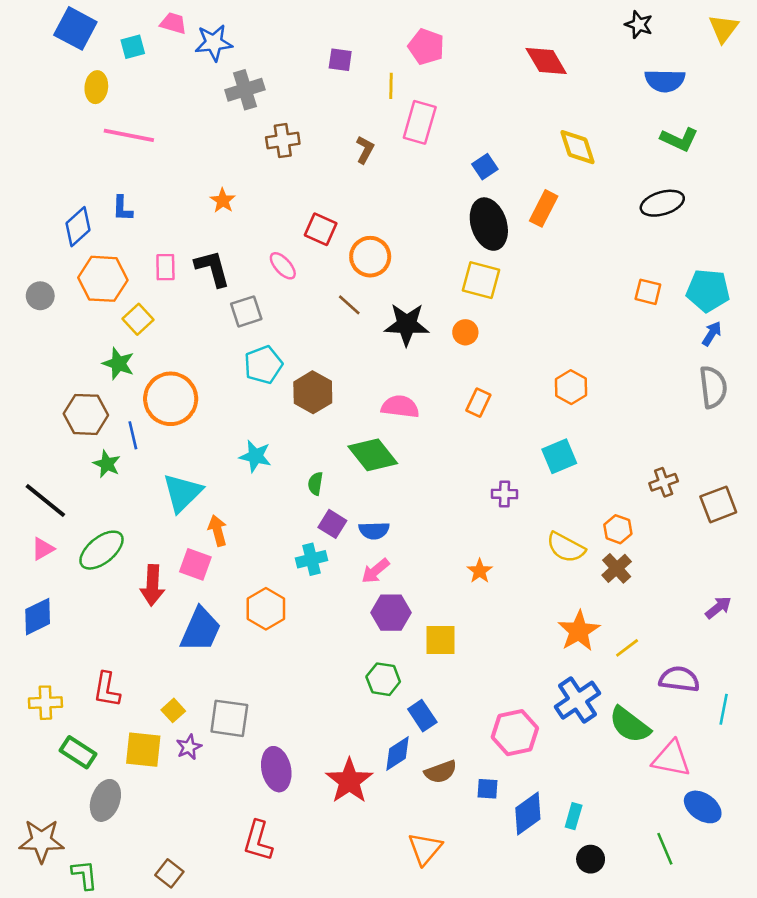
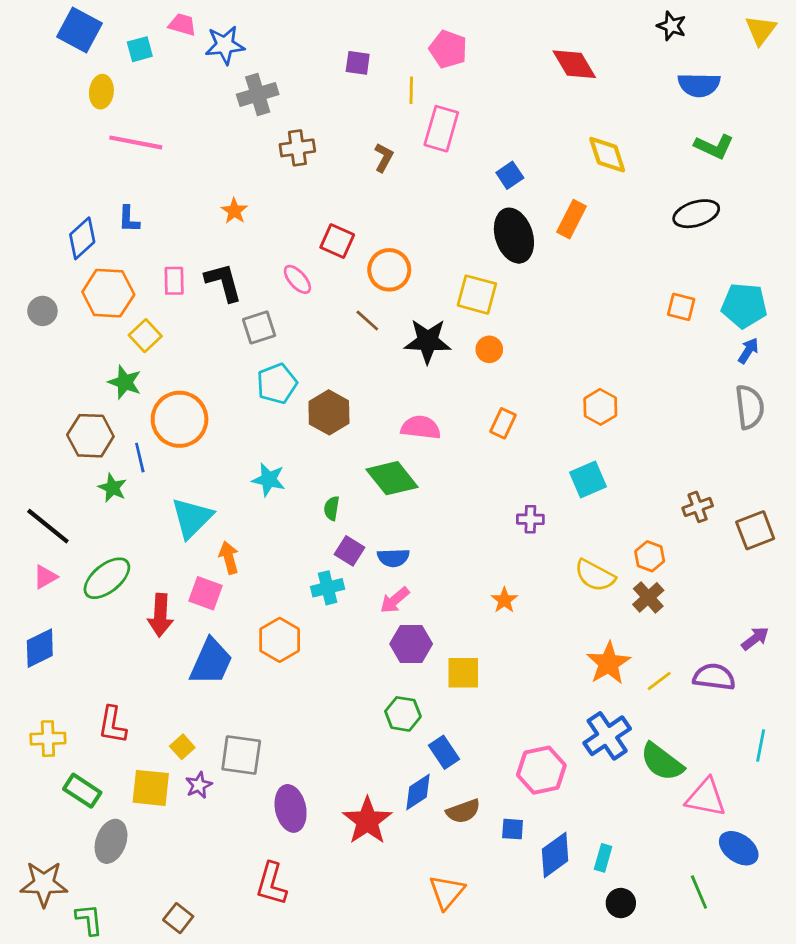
yellow square: (481, 280) -> (477, 295), moved
purple semicircle: (679, 679) -> (714, 677), moved

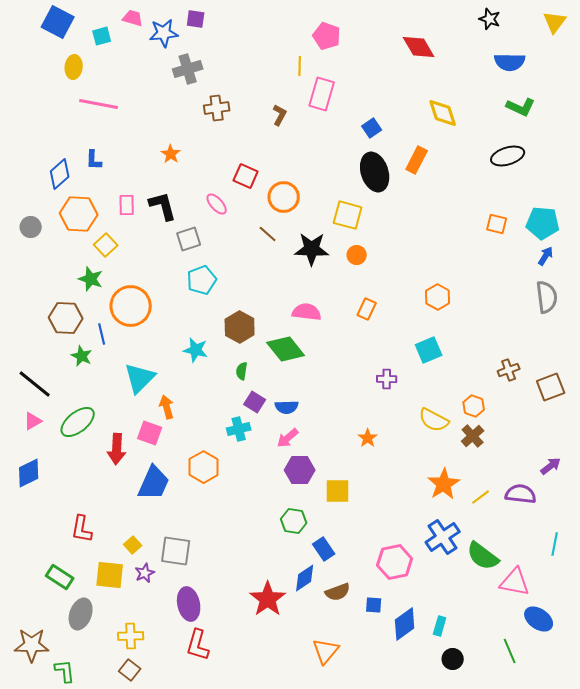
purple square: (358, 63) -> (196, 19), moved
brown hexagon: (329, 412) -> (240, 327), moved
yellow cross: (48, 739) -> (131, 636), moved
purple ellipse: (291, 808) -> (189, 604), moved

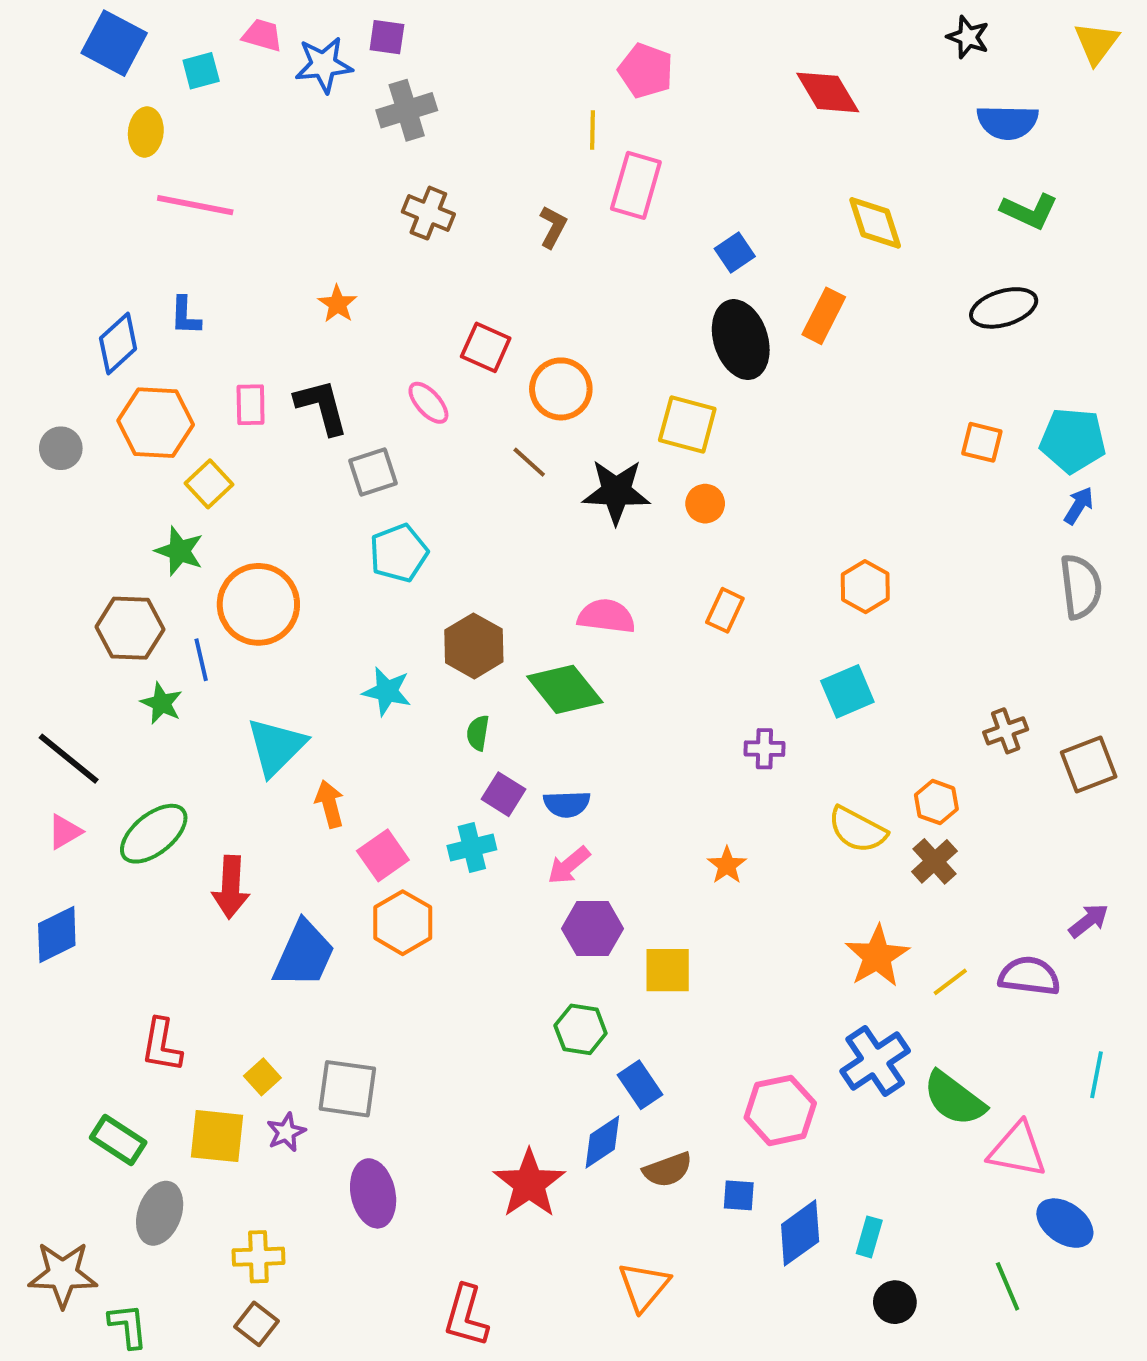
gray cross: (188, 69) -> (407, 110), moved
brown cross: (217, 108) -> (428, 213), turned 30
pink square: (150, 433) -> (383, 855), moved, turned 35
red L-shape: (198, 645) -> (466, 1316), moved

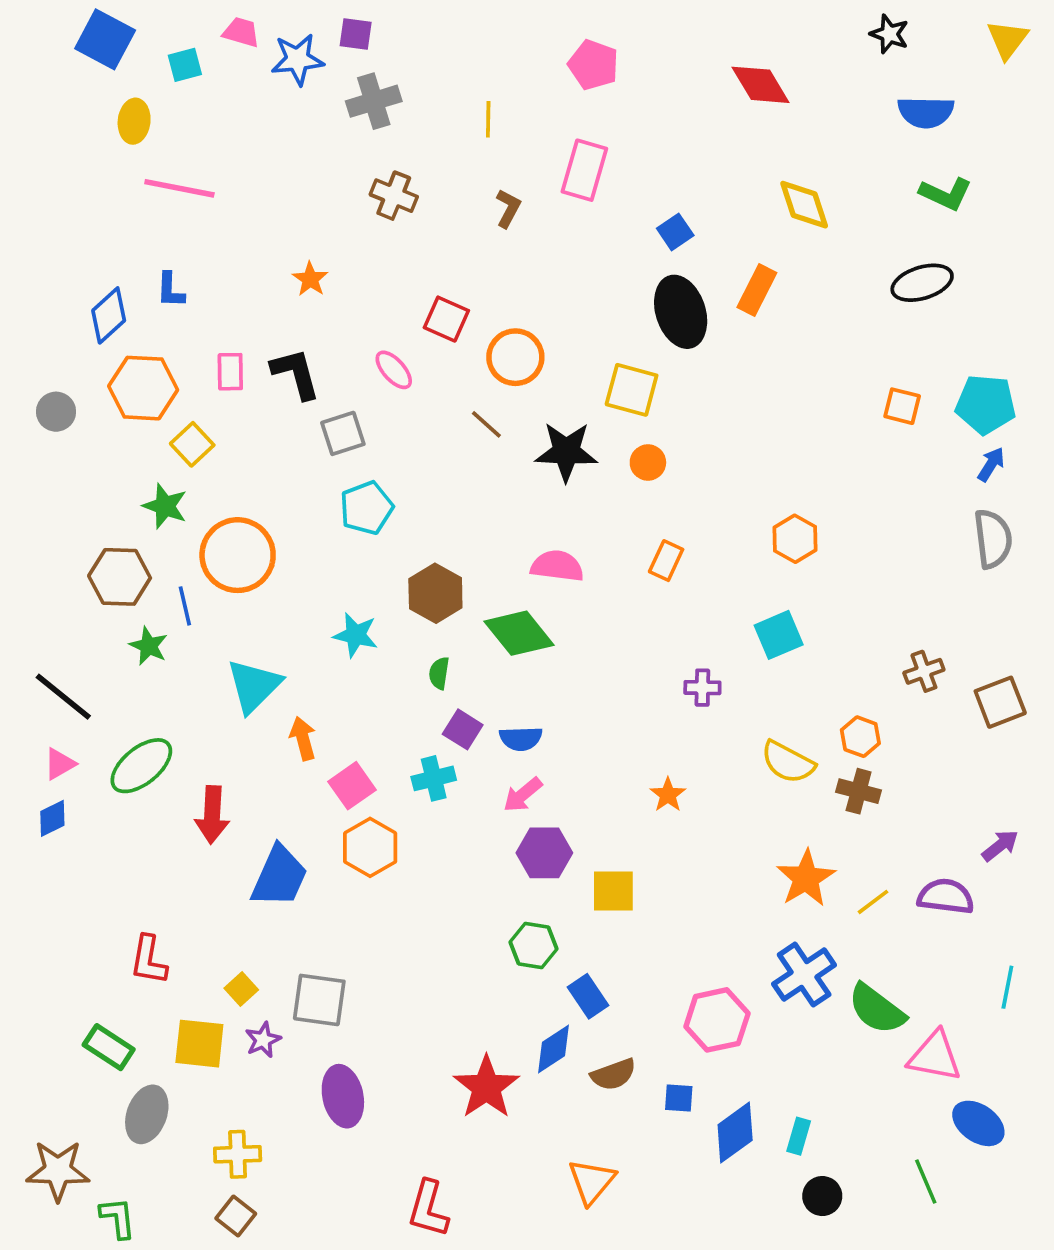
yellow line: (592, 130) -> (488, 119), moved
brown cross: (934, 861) -> (859, 791), turned -33
blue diamond: (57, 934) -> (52, 818), moved, size x0.7

